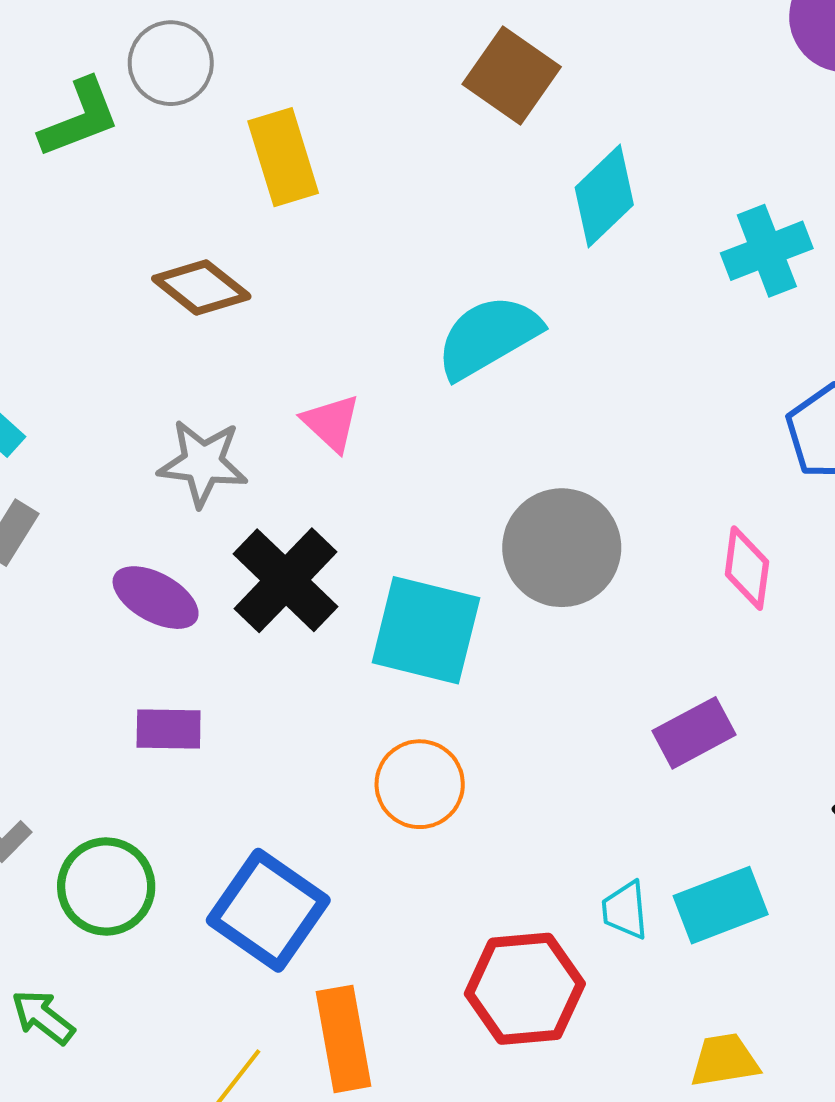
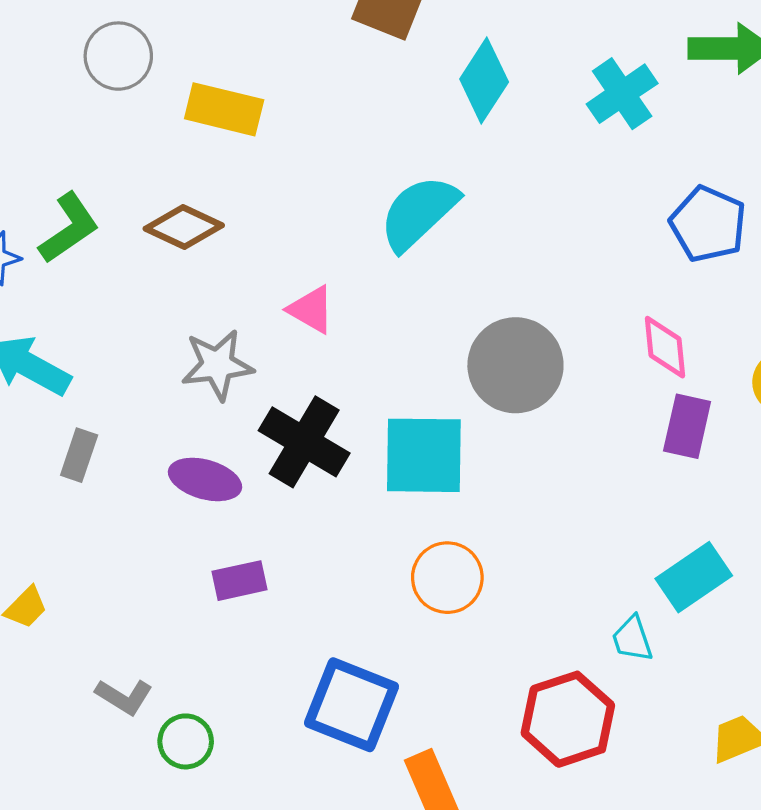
green L-shape: (80, 118) -> (69, 228), moved
yellow rectangle: (283, 157) -> (224, 109), turned -46
purple rectangle: (694, 733) -> (687, 426), moved, turned -36
green circle: (106, 886) -> (186, 741), moved, size x0.7
cyan rectangle: (721, 905) -> (694, 577), moved

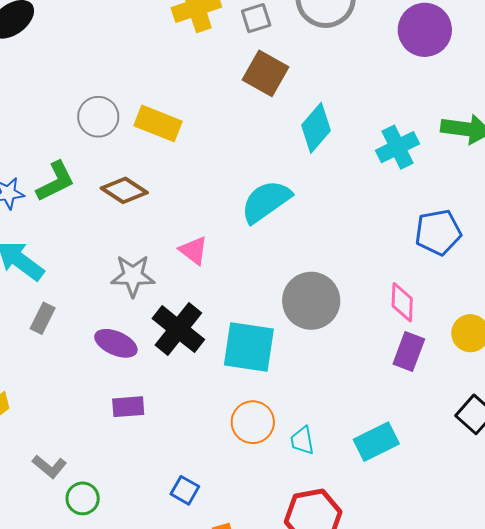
gray circle: (118, 56) -> (98, 117), moved
blue pentagon: (708, 224) -> (438, 232), turned 30
cyan rectangle: (694, 577) -> (376, 442), moved
cyan trapezoid: (632, 639) -> (302, 441), moved
blue square: (351, 705) -> (185, 490), size x0.5

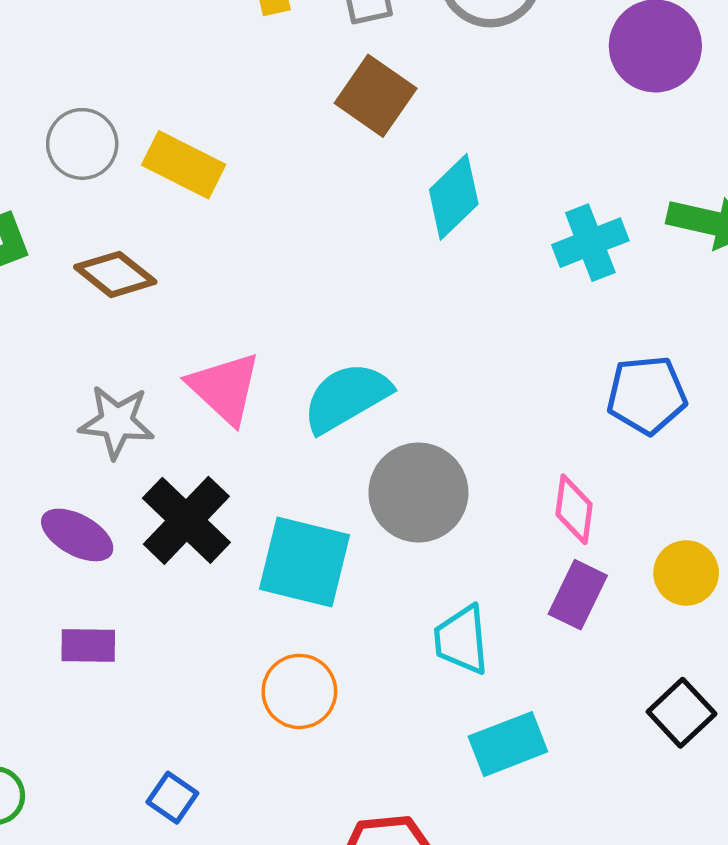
cyan semicircle: (266, 201) -> (347, 397), moved
pink triangle: (194, 250) -> (225, 388), size x1.5
cyan trapezoid: (302, 441) -> (462, 640), moved, size x1.4

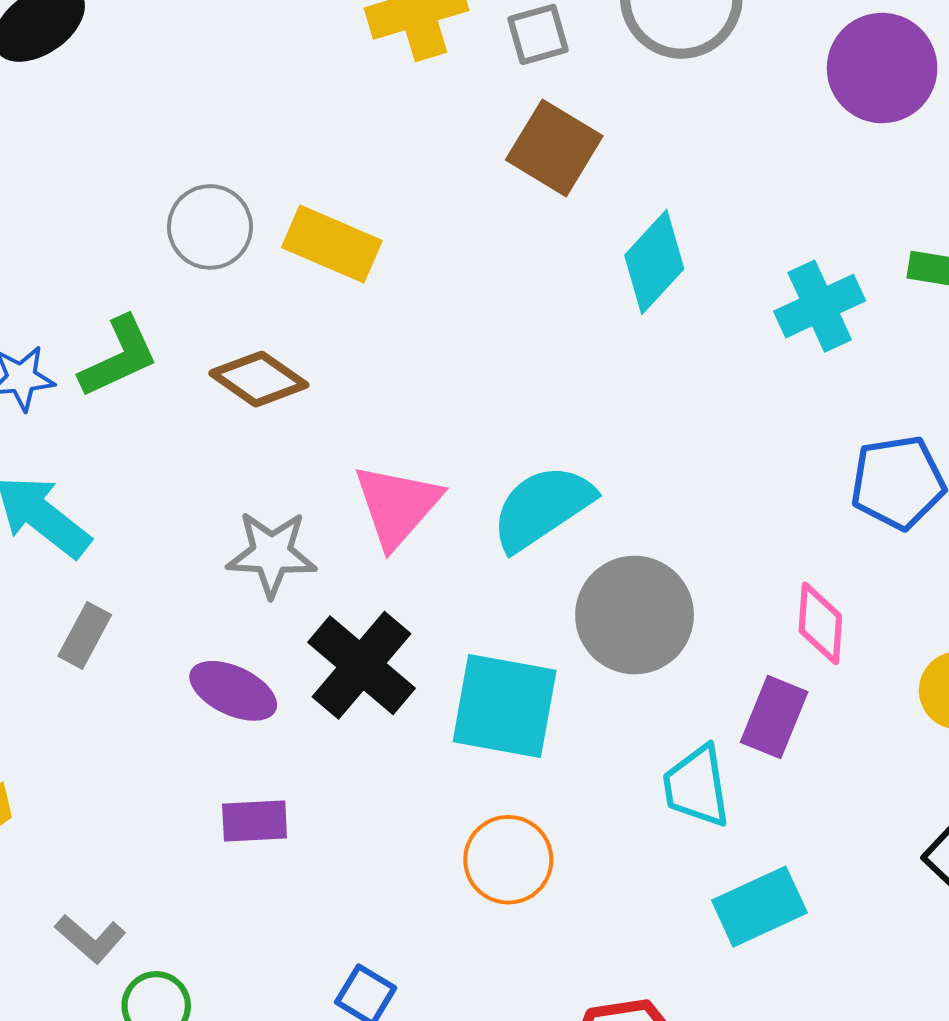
pink triangle: (225, 388) -> (397, 506), turned 32
purple rectangle: (578, 595) -> (774, 717), moved

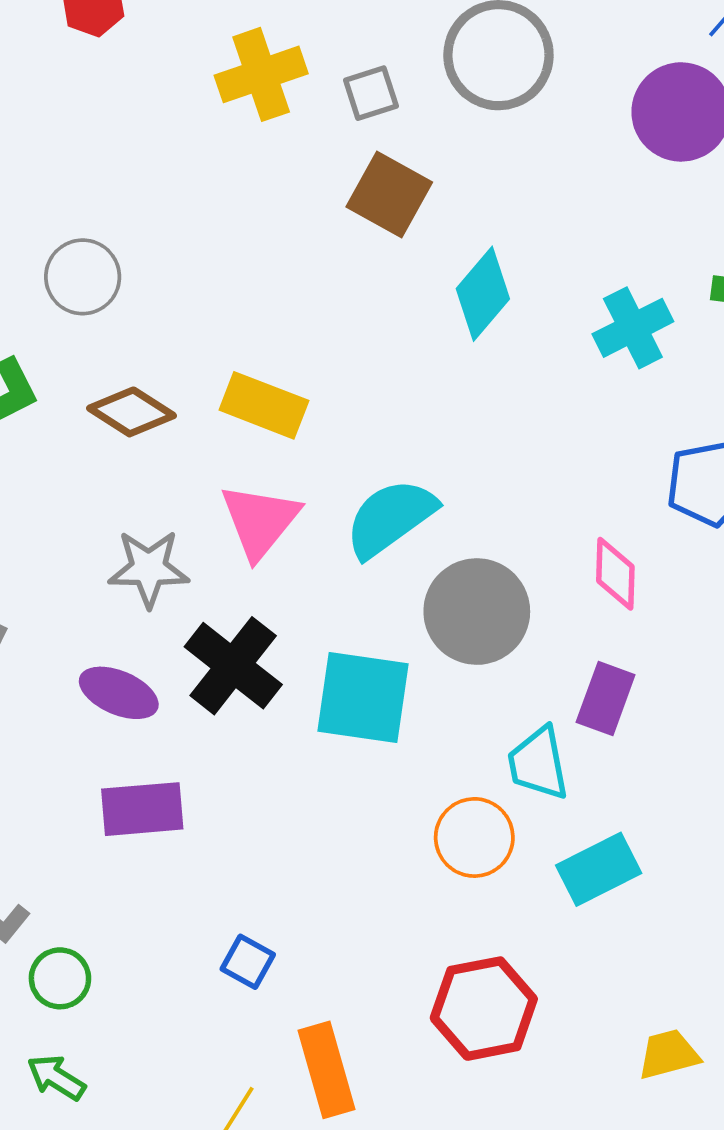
yellow rectangle: (332, 244) -> (264, 405), moved
pink diamond: (820, 623) -> (615, 574), moved
purple rectangle: (255, 821) -> (142, 809), size x1.4
orange circle: (508, 860) -> (474, 837), moved

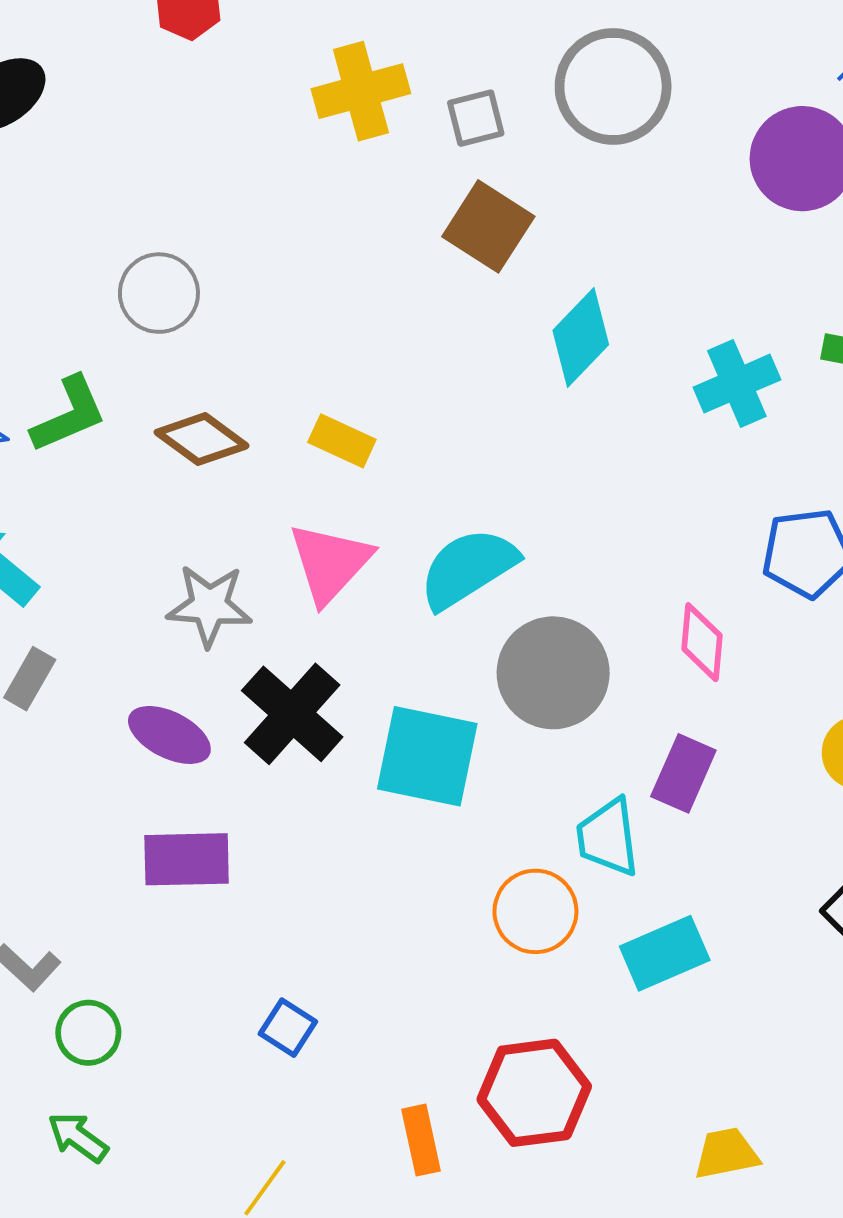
yellow rectangle: (264, 405) -> (342, 441), size x0.7
orange rectangle: (326, 1070) -> (421, 1140), moved, size x0.7

